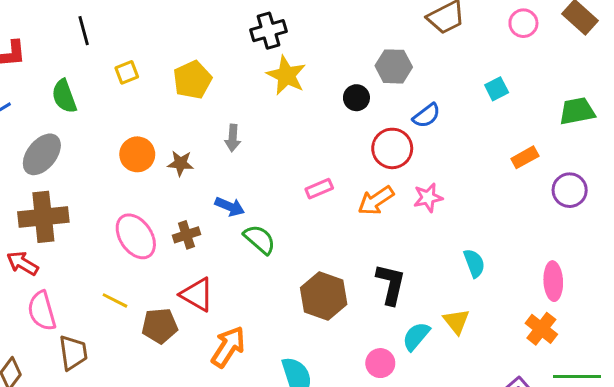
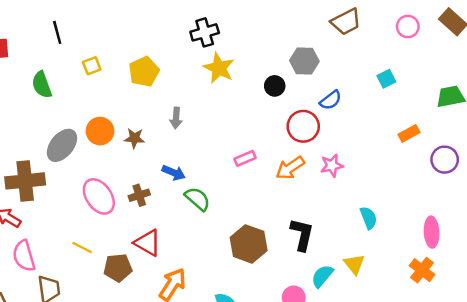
gray ellipse: (42, 154) -> (62, 145), moved

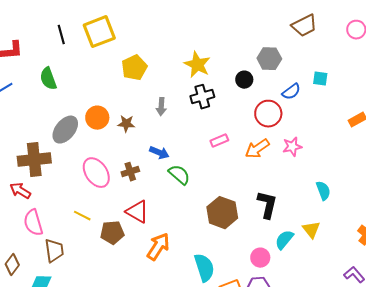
black cross: (205, 32) -> (202, 97), moved
yellow square: (92, 66) -> (99, 32), moved, size x2.0
cyan square: (386, 79) -> (320, 79), moved, turned 35

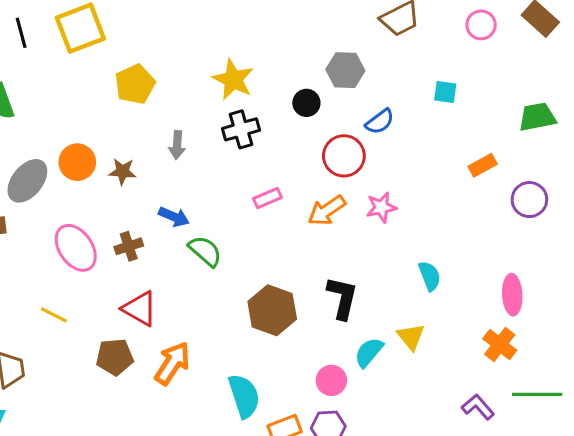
cyan square: (320, 79) -> (445, 92), moved
brown pentagon: (112, 233) -> (115, 357), moved

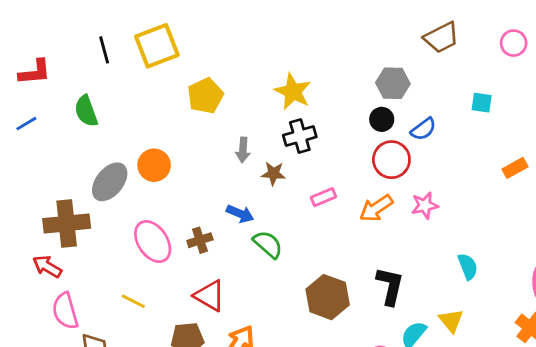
black circle: (306, 103) -> (382, 119), moved
brown star: (122, 171) -> (273, 174), moved

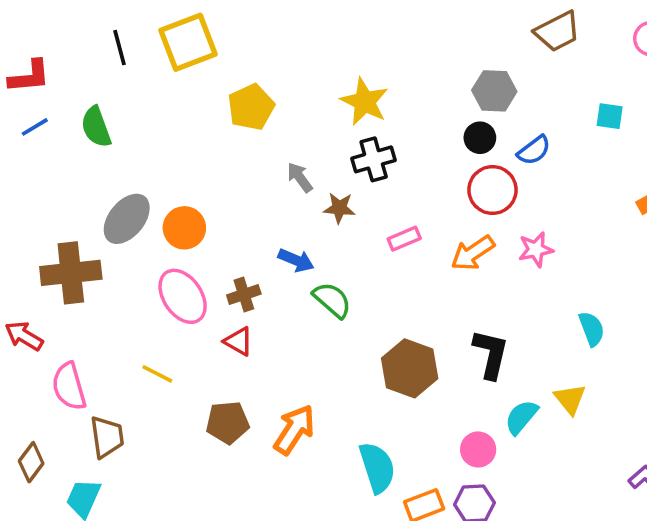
blue line: (26, 124) -> (35, 127), moved
gray arrow: (243, 150) -> (300, 177), turned 140
orange circle: (154, 165) -> (184, 228), moved
red arrow: (47, 267) -> (24, 336), moved
red triangle: (210, 296) -> (238, 341), moved, size x0.7

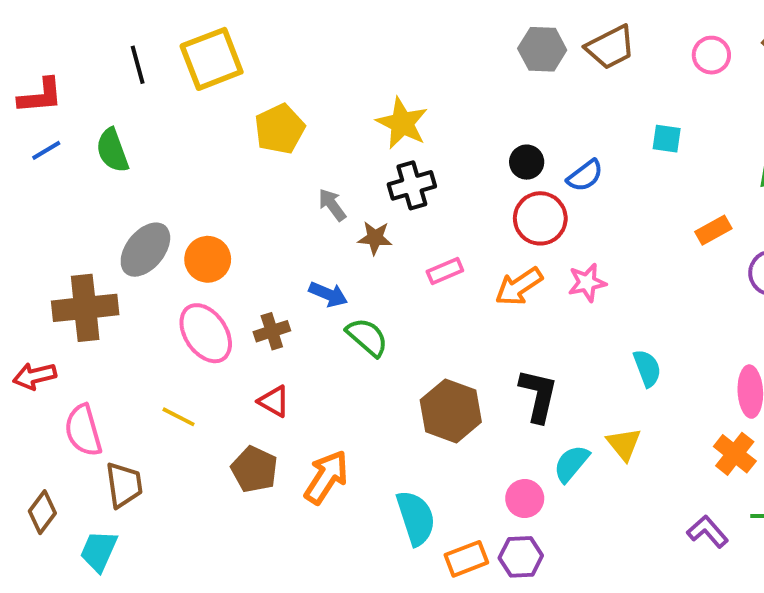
gray hexagon: (494, 91) -> (542, 49), moved
red arrow: (24, 336) -> (35, 376), turned -45
red triangle: (238, 341) -> (274, 401), moved
brown pentagon: (228, 422) -> (254, 469), turned 30

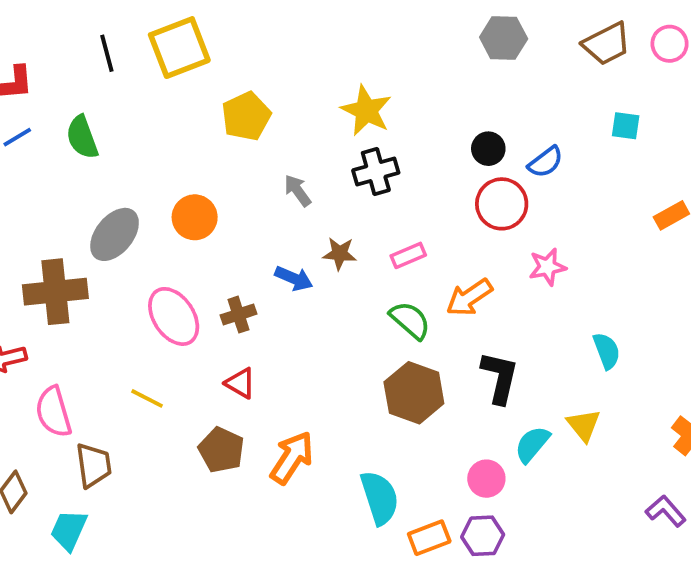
brown trapezoid: (610, 47) -> (607, 44), moved
brown star: (375, 238) -> (340, 254), moved
orange circle: (208, 259) -> (195, 217), moved
orange arrow: (519, 287) -> (469, 297), moved
green semicircle: (367, 337) -> (410, 320), moved

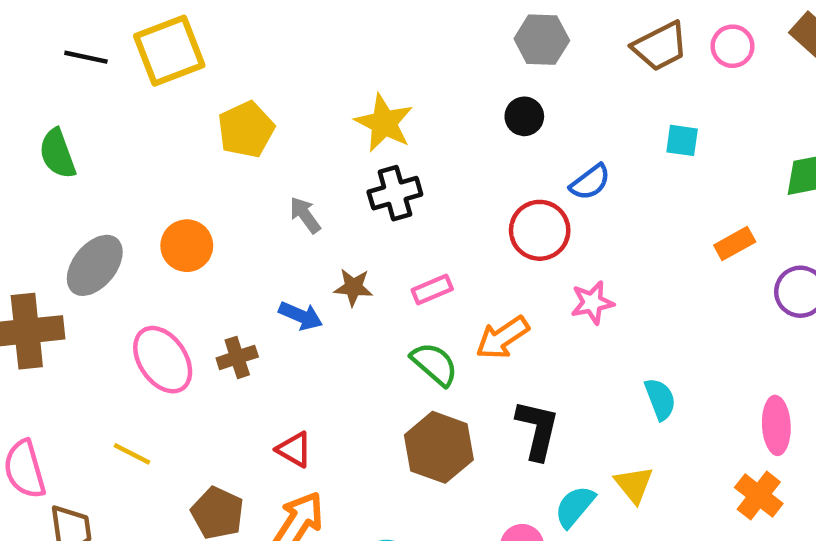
black line: (107, 53) -> (86, 57), turned -63
black circle: (488, 149) -> (524, 116), moved
red triangle: (240, 383) -> (294, 449), moved

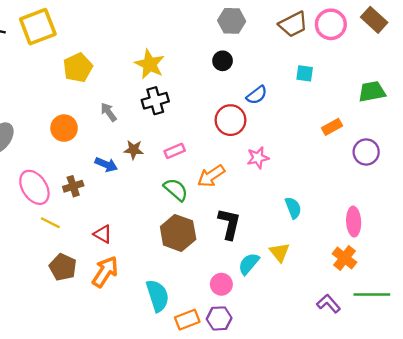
pink circle: (733, 46) -> (331, 24), size x1.4
orange circle: (187, 246) -> (64, 128), moved
yellow line: (132, 454) -> (50, 223), moved

